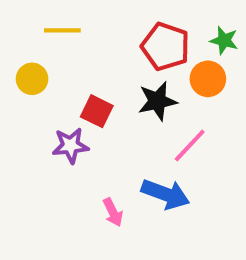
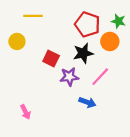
purple star: (70, 146) -> (69, 77), moved
blue arrow: (165, 194) -> (87, 102), size x0.7
pink arrow: (113, 212) -> (25, 112), moved

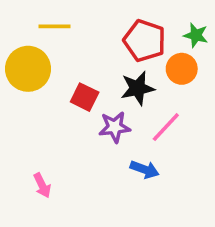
yellow circle: (17, 41) -> (28, 69), size x1.6

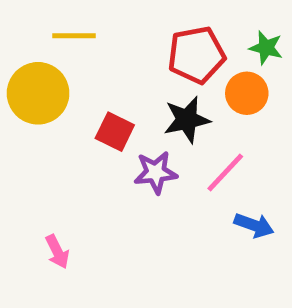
red pentagon: (145, 41) -> (196, 55), turned -30
blue arrow: (145, 169) -> (254, 225), moved

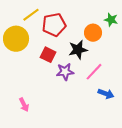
yellow line: (74, 36) -> (31, 15), turned -36
red pentagon: (196, 55) -> (54, 25), moved
orange circle: (247, 93) -> (93, 33), moved

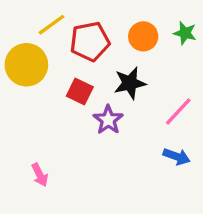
orange circle: (93, 33) -> (143, 36), moved
purple star: (65, 72) -> (108, 120), turned -30
pink line: (94, 72) -> (178, 111), moved

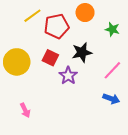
green star: (185, 33) -> (112, 29), moved
orange circle: (143, 36) -> (85, 13), moved
yellow circle: (26, 65) -> (17, 62), moved

